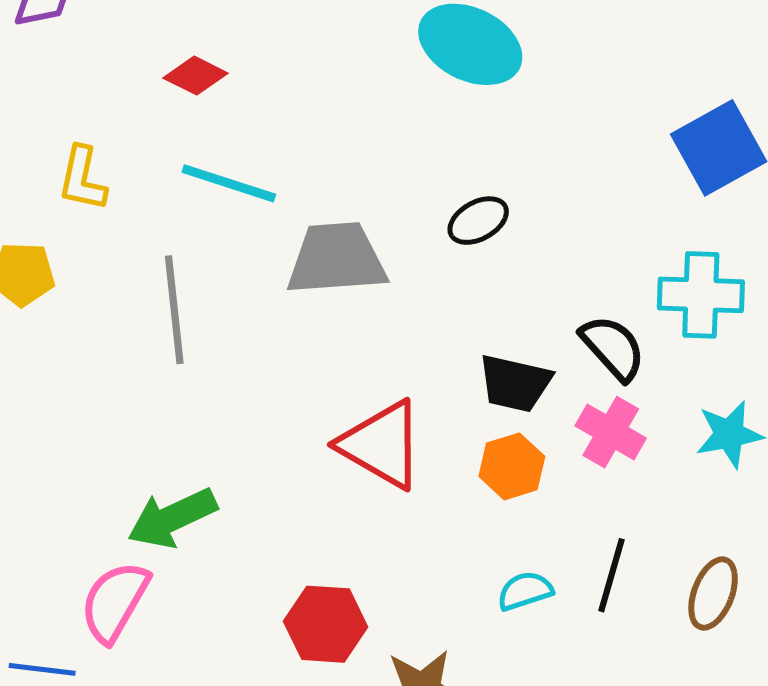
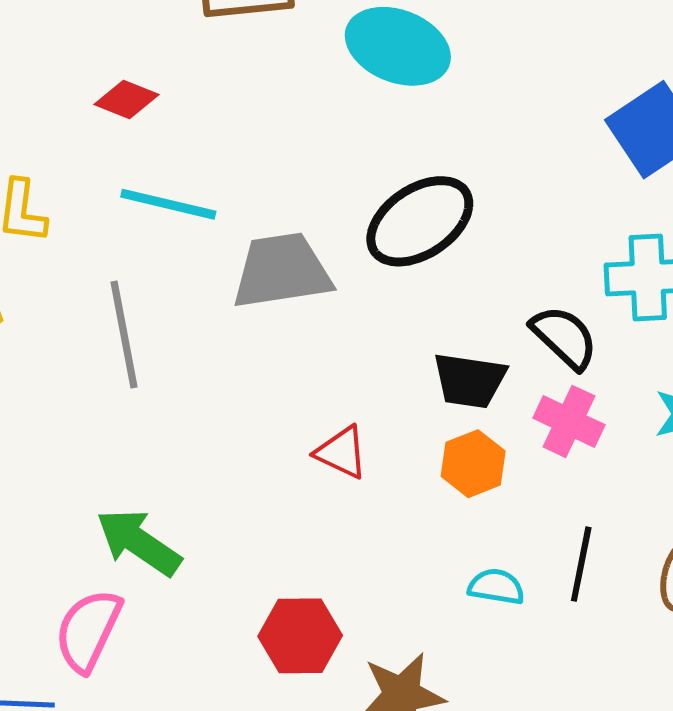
black ellipse: (478, 221) -> (420, 221), size x1.8
red triangle: (382, 445) -> (341, 452), size x0.6
green arrow: (172, 518) -> (139, 542), turned 64
cyan semicircle: (525, 591) -> (496, 587), turned 32

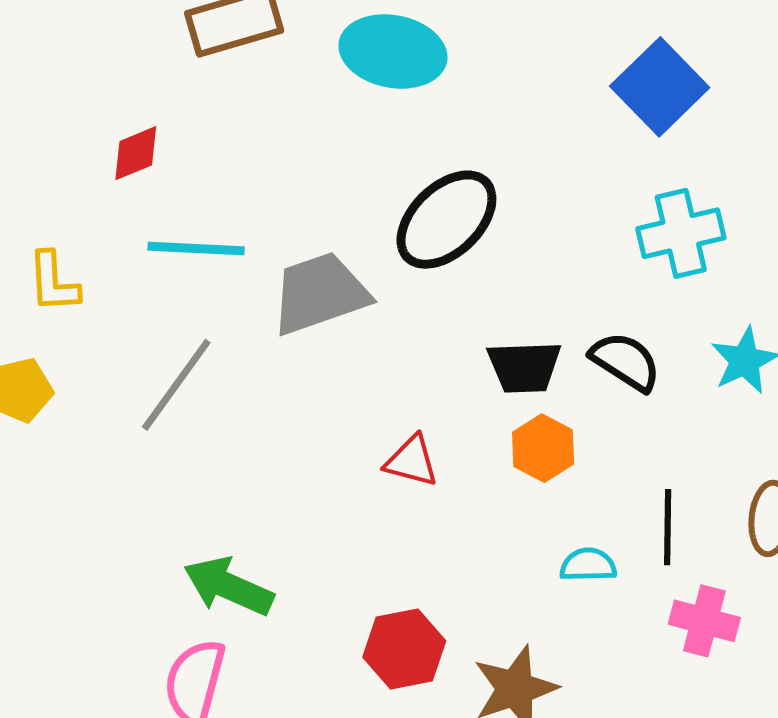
red diamond: (126, 99) -> (136, 153), turned -34
gray line: (124, 335) -> (176, 385), turned 57
black semicircle: (564, 337) -> (626, 361), moved
pink cross: (569, 421) -> (704, 621), moved

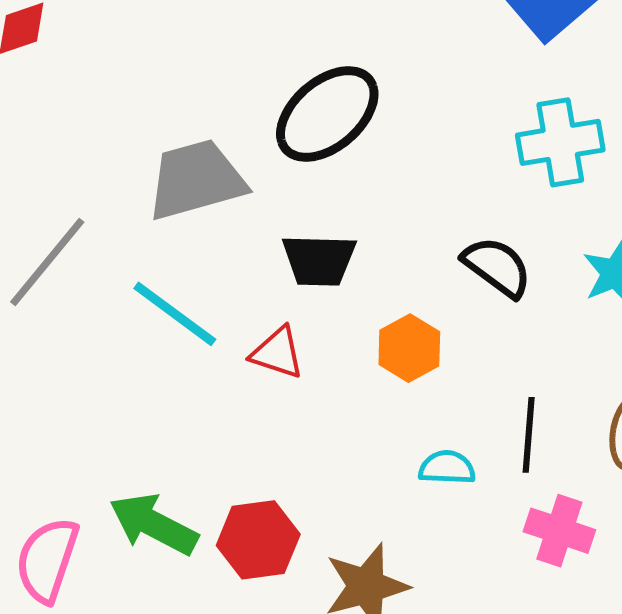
cyan line: (196, 249) -> (175, 314), moved, turned 30
black trapezoid: (524, 367) -> (319, 260), moved
green arrow: (229, 586) -> (154, 524), moved

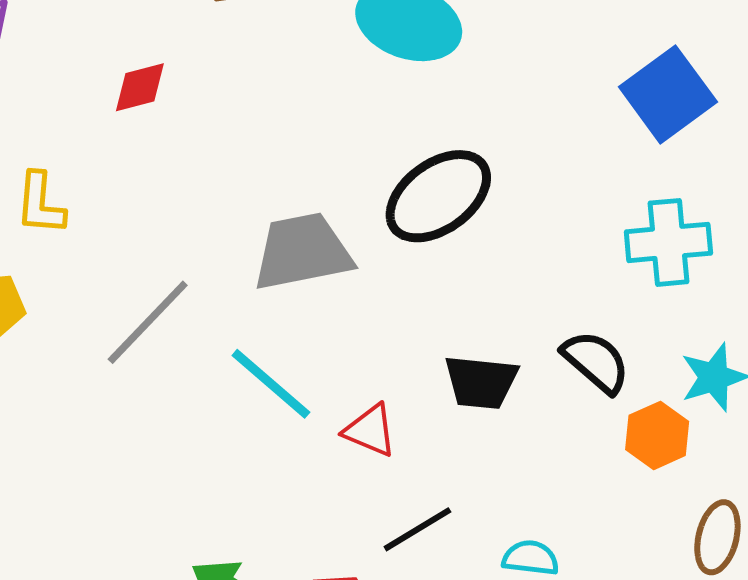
black trapezoid: (319, 260) -> (481, 382), moved
orange hexagon: (409, 348) -> (657, 435), moved
black line: (529, 435) -> (417, 529), moved, turned 50

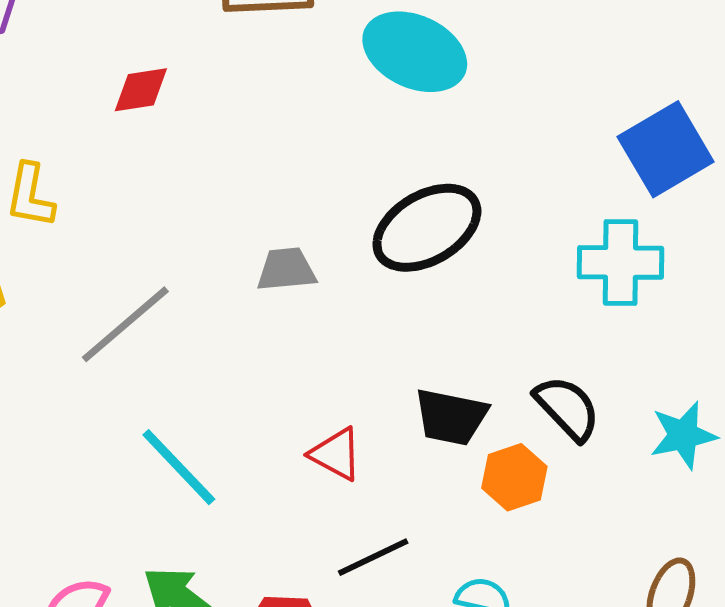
cyan cross: (668, 242) -> (621, 262), moved
gray trapezoid: (302, 252) -> (286, 269), size x0.6
cyan line: (271, 384) -> (179, 467), moved
orange hexagon: (657, 435) -> (514, 477), moved

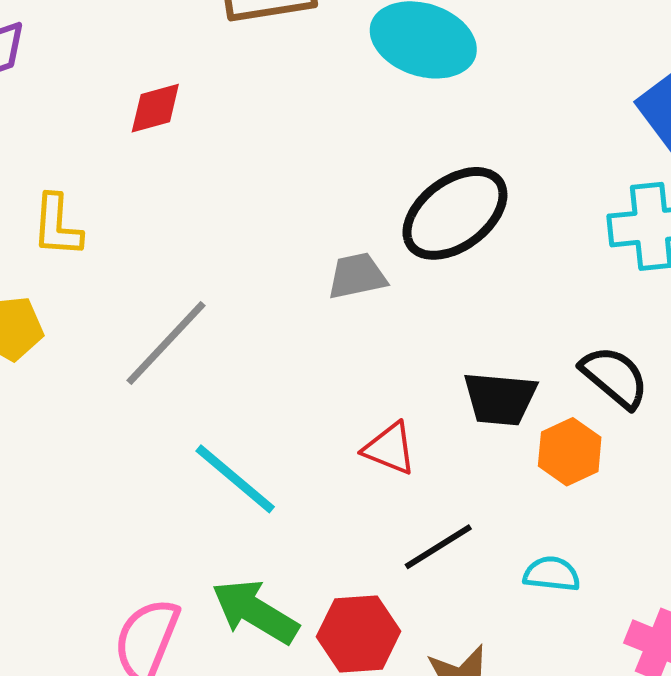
gray trapezoid: (286, 269) -> (357, 276), moved

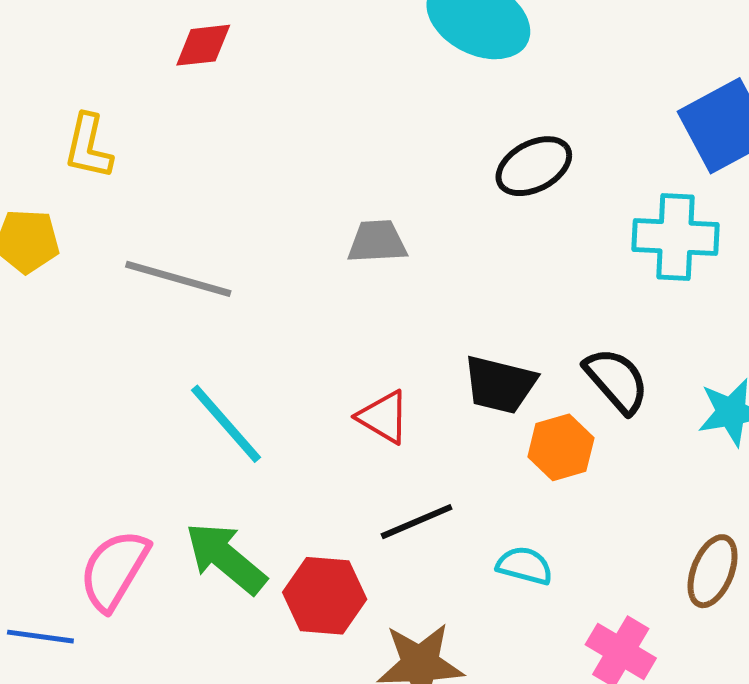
black ellipse: (455, 213) -> (534, 166), moved, size x0.7
gray line: (166, 343) -> (178, 279), turned 54

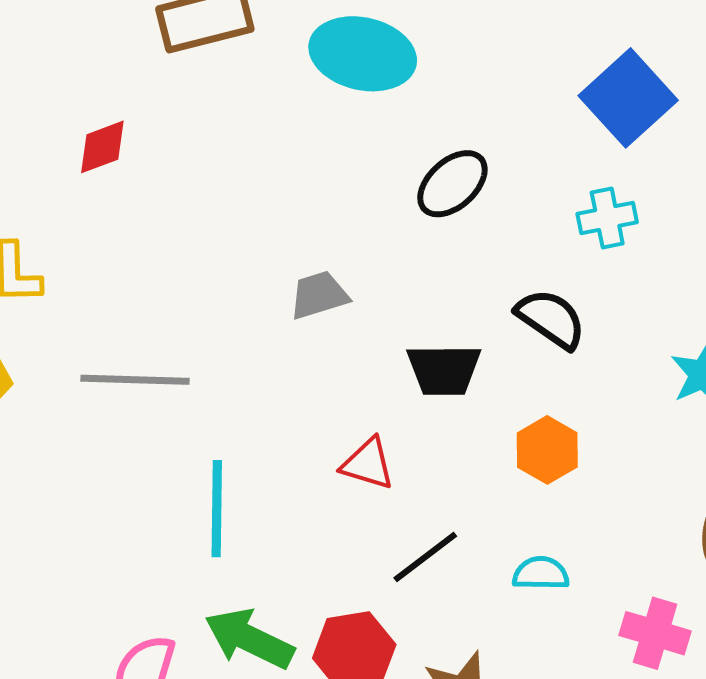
cyan cross: (676, 237) -> (607, 218), size x0.7
black semicircle: (617, 380) -> (551, 319), moved
black trapezoid: (500, 385) -> (444, 370), moved
cyan line: (226, 424) -> (217, 509), turned 56

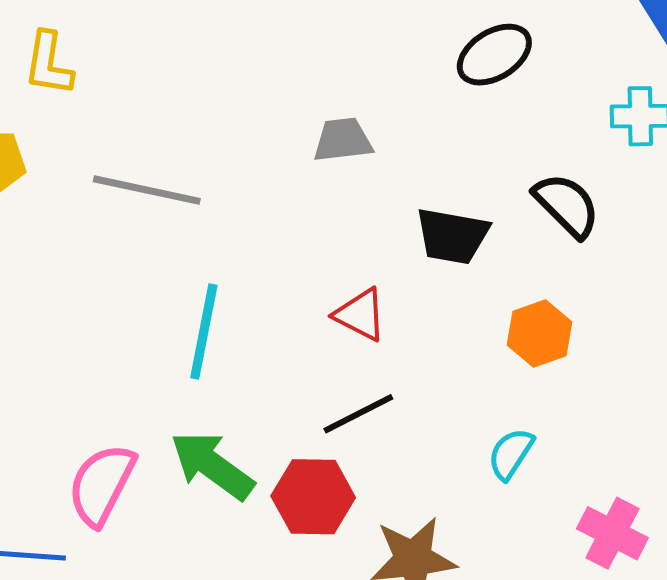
black line: (425, 557) -> (358, 414), moved
cyan semicircle: (541, 573) -> (511, 454), turned -68

